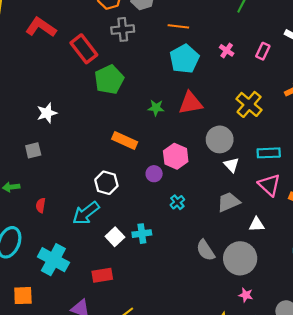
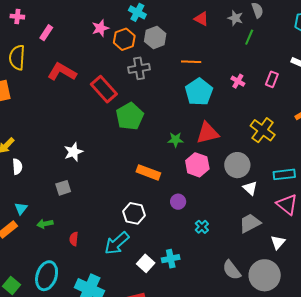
pink hexagon: (176, 156) -> (197, 165), moved
white triangle: (257, 224) -> (278, 242), turned -42

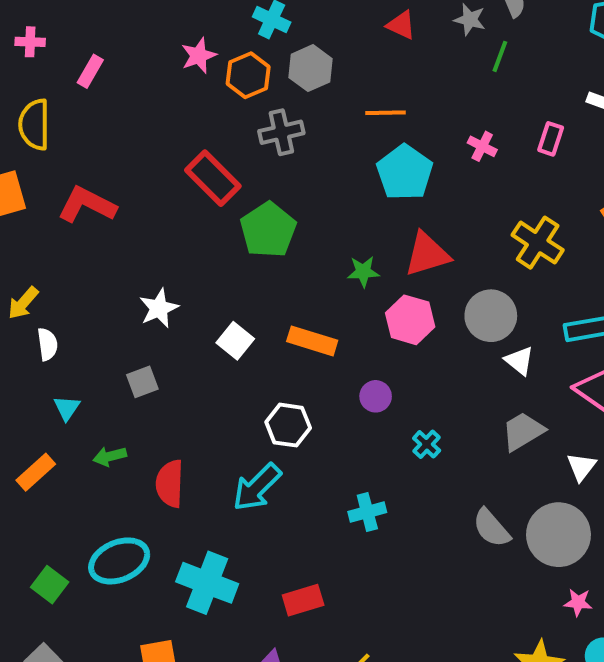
red L-shape: (62, 72) -> (87, 205), moved
cyan triangle: (21, 209) -> (67, 408), moved
red semicircle: (74, 239) -> (170, 484), size x1.6
white square: (146, 263) -> (235, 341), moved
cyan ellipse: (47, 276) -> (119, 561), turned 52

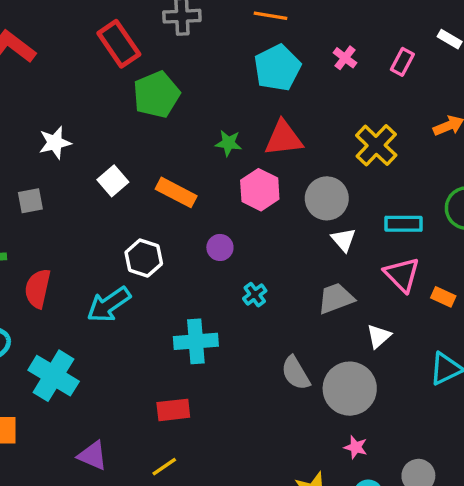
cyan cross: (367, 512) -> (196, 341), size x1.4
red rectangle: (303, 600) -> (173, 410), moved

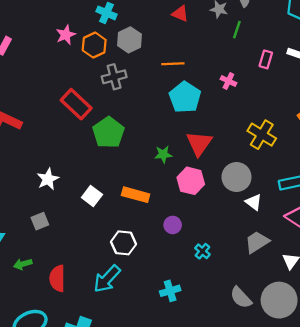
pink rectangle: (402, 62) -> (266, 59), moved
red triangle: (284, 138) -> (199, 143), turned -36
cyan cross: (196, 341) -> (170, 291), size x0.7

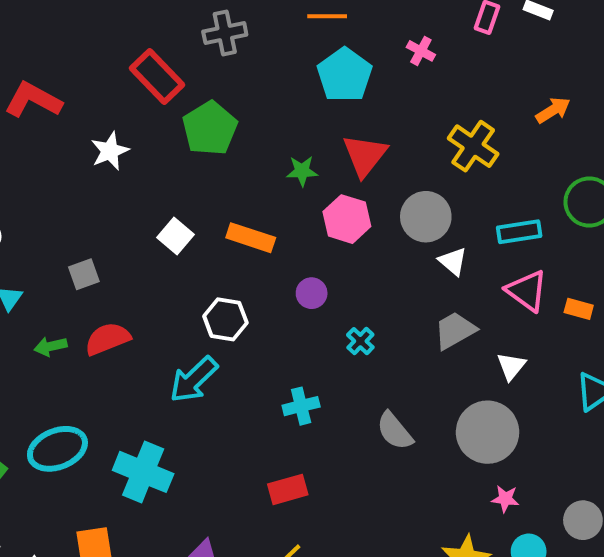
white star: (48, 179) -> (110, 151), moved
red semicircle: (57, 278) -> (108, 339), moved, turned 65
gray semicircle: (241, 298) -> (395, 431), moved

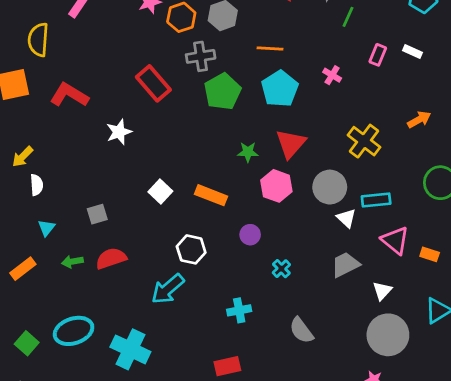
green pentagon: (210, 128) -> (222, 92), moved
cyan rectangle: (519, 232) -> (376, 200), moved
gray circle: (488, 432) -> (388, 335), moved

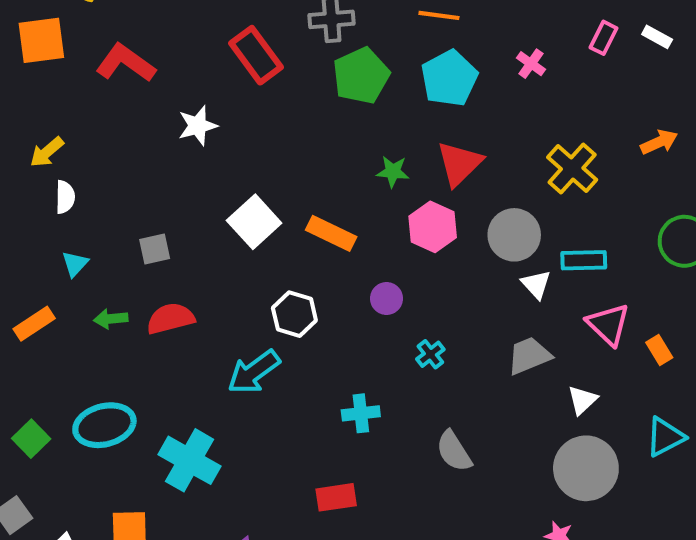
white square: (160, 191) -> (254, 222), size x1.4
orange rectangle: (430, 254) -> (659, 350), turned 36

